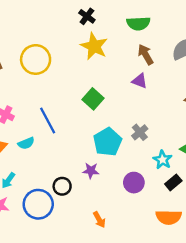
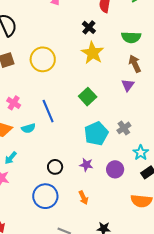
purple triangle: (140, 81) -> (128, 85), turned 40
purple star: (91, 171) -> (86, 165), moved
blue circle: (38, 204) -> (45, 196), moved

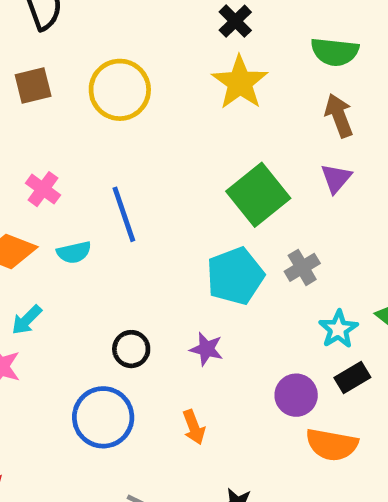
purple triangle: (128, 85) -> (336, 178), moved
green square: (88, 97) -> (258, 195), moved, size x1.4
purple circle: (115, 169) -> (296, 395), moved

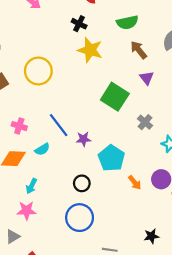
cyan pentagon: (235, 276) -> (111, 158), moved
purple star: (206, 349) -> (83, 139), moved
orange arrow: (194, 427) -> (135, 183), moved

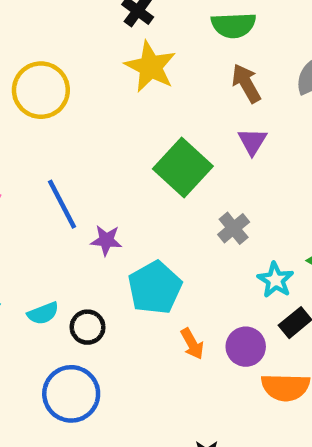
cyan semicircle: (42, 149) -> (43, 313), moved

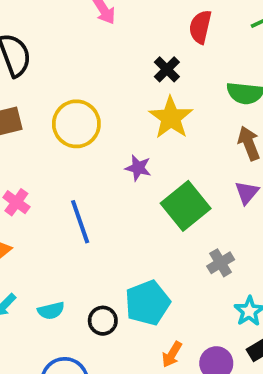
purple star: (106, 240) -> (138, 168), moved
black circle: (88, 327) -> (103, 321), moved
orange arrow: (192, 344) -> (172, 354), turned 52

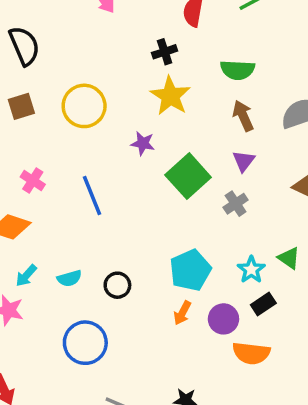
black cross: (167, 69) -> (165, 52), turned 30
gray cross: (221, 263) -> (236, 204), moved
cyan pentagon: (148, 303) -> (190, 270), moved

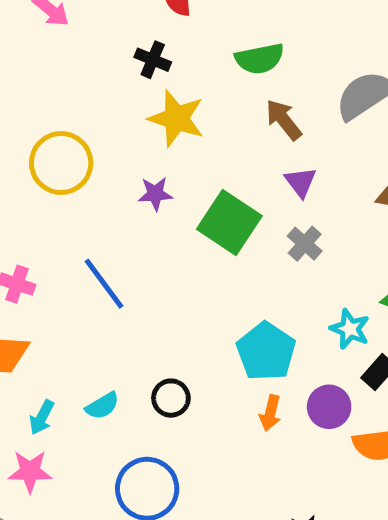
black cross: (165, 52) -> (153, 60), turned -35

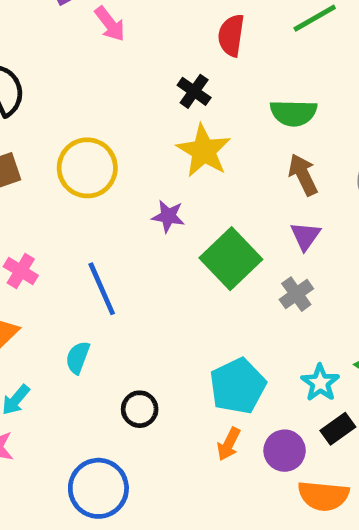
cyan semicircle: (102, 406) -> (78, 357), moved, turned 128

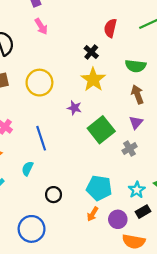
pink arrow: (110, 24) -> (41, 26), moved
cyan pentagon: (238, 386) -> (99, 188), turned 30

